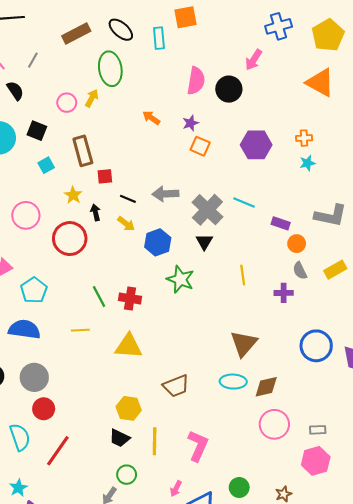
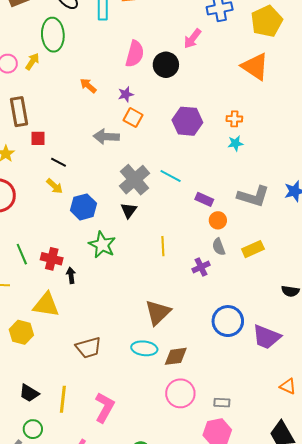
gray arrow: (165, 194) -> (106, 137), moved
black arrow: (95, 212) -> (71, 275), moved
purple cross: (284, 293) -> (201, 267), turned -30
yellow hexagon: (129, 408) -> (21, 332), moved

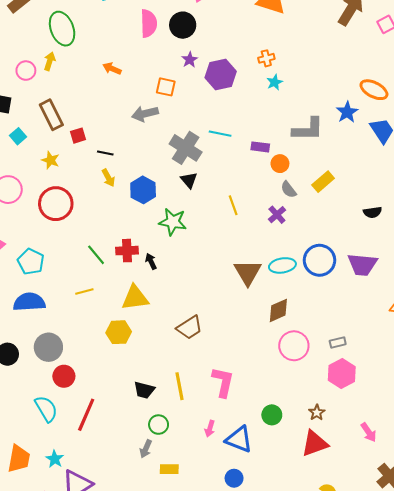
purple star: (126, 94) -> (190, 60), moved
yellow arrow: (55, 186) -> (108, 178), turned 36
cyan ellipse: (144, 348) -> (282, 265), moved

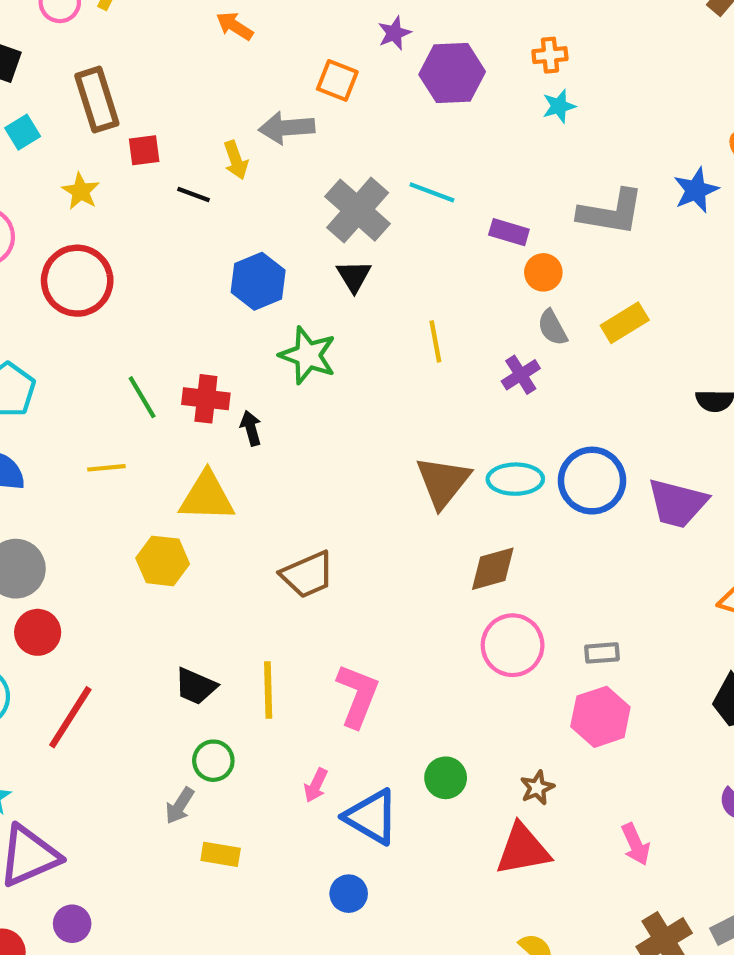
yellow arrow: (108, 178) -> (236, 160), moved

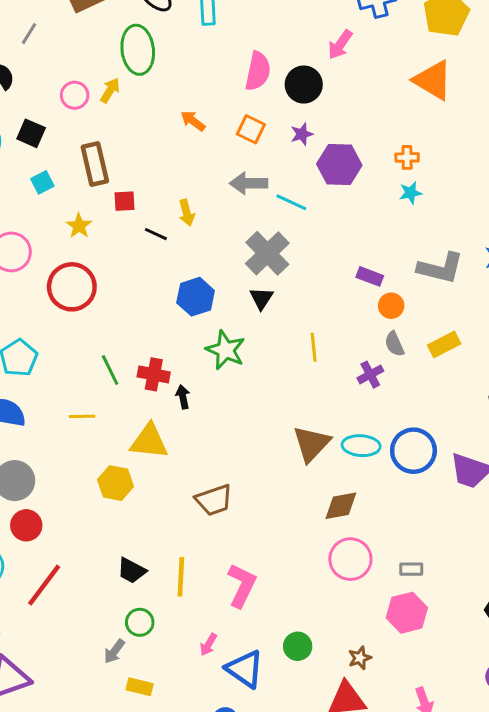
orange square: (337, 80) -> (251, 129), moved
gray arrow: (287, 128) -> (249, 183), moved
cyan line: (432, 192) -> (291, 202), moved

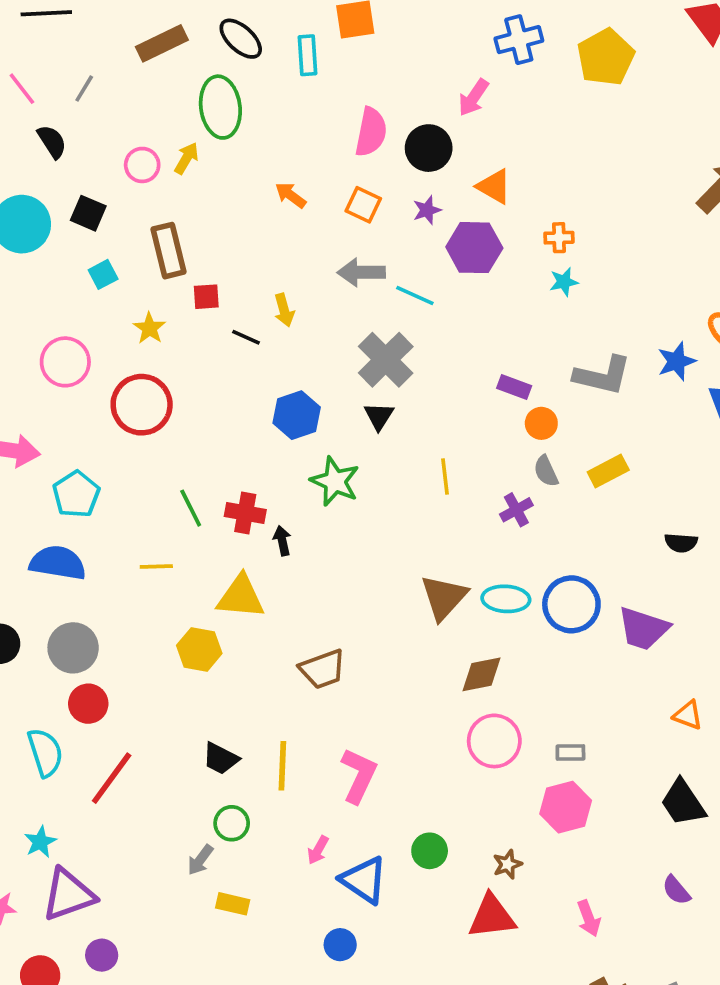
orange triangle: (433, 80) -> (494, 186), moved, size x0.7

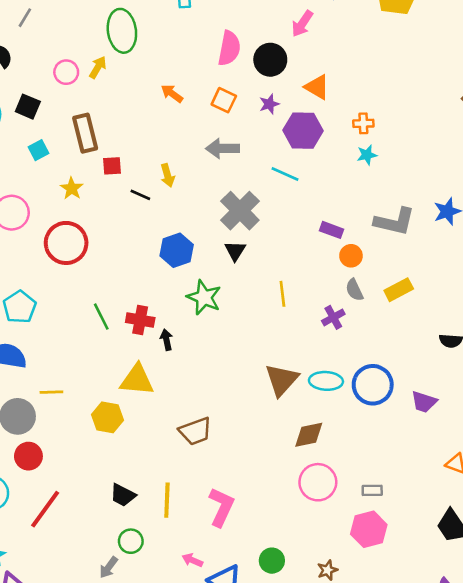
cyan line: (415, 295) -> (285, 174), moved
yellow line: (156, 567) -> (51, 392), moved
purple trapezoid: (643, 629) -> (424, 402), size x0.7
pink arrow: (318, 850) -> (192, 560), turned 84

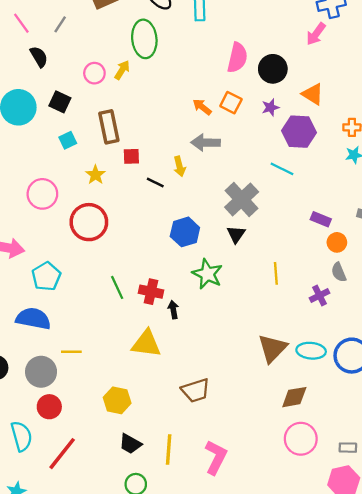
pink arrow: (302, 24) -> (316, 34), moved
orange arrow: (172, 94) -> (202, 107), moved
gray arrow: (222, 148) -> (206, 143), moved
yellow hexagon: (107, 417) -> (117, 400), moved

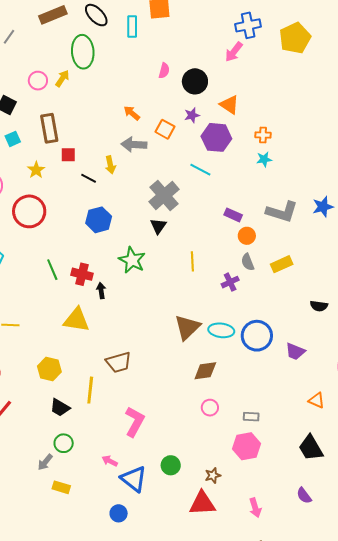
pink semicircle: (237, 58) -> (164, 71), size x0.6
orange square: (231, 103) -> (165, 129), moved
blue hexagon: (185, 232) -> (99, 220), moved
pink circle: (301, 439) -> (210, 408), size x0.6
yellow line: (169, 450) -> (90, 390), moved

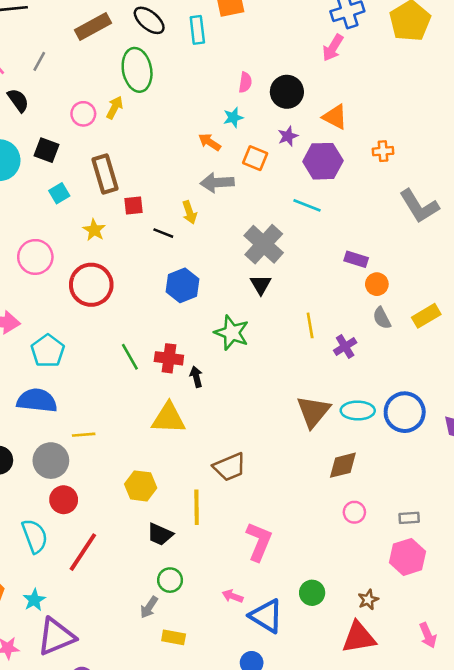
cyan star: (264, 159) -> (233, 117), moved
gray L-shape: (282, 212) -> (419, 206), moved, turned 48
purple cross: (230, 282) -> (345, 347), moved

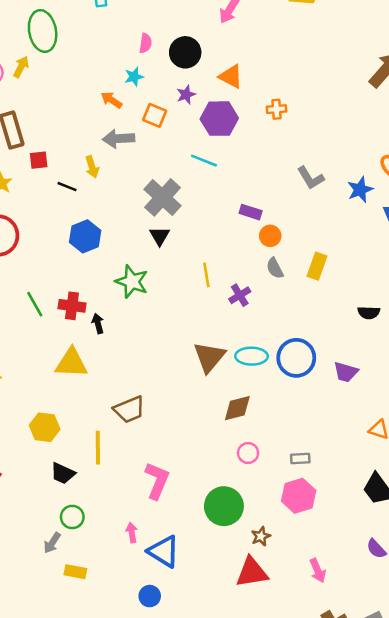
gray L-shape: (419, 206) -> (311, 178), moved, size x0.7
yellow rectangle: (426, 316) -> (317, 266), turned -40
green circle: (312, 593) -> (224, 506), moved, size x1.6
pink arrow: (233, 596) -> (132, 533), turned 60

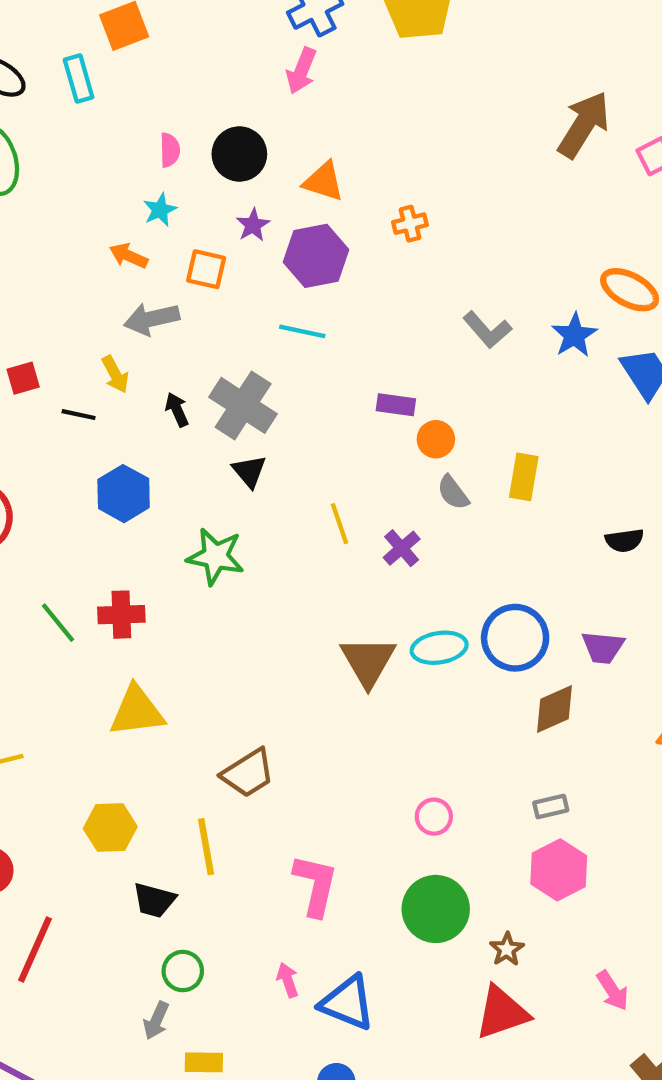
black arrow: (98, 323) -> (177, 410), moved
brown diamond: (237, 408) -> (554, 709), moved
pink circle: (248, 453) -> (434, 817), moved

